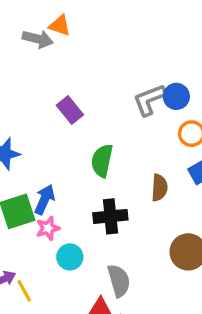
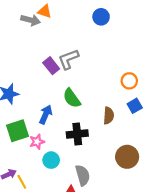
blue circle: (176, 96) -> (101, 17), moved
gray L-shape: (149, 100) -> (68, 59), moved
green semicircle: (102, 161) -> (72, 98), turned -48
blue arrow: (45, 200) -> (46, 114), moved

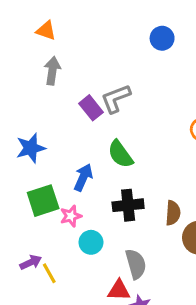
orange triangle: (45, 11) -> (46, 31), moved
gray arrow: (31, 20) -> (52, 71), moved, turned -96
brown semicircle: (109, 116) -> (173, 213), moved

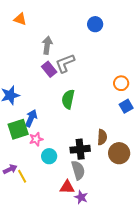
gray arrow: (52, 71) -> (47, 45), moved
green semicircle: (120, 154) -> (68, 99), turned 48
blue arrow: (83, 177) -> (31, 118), moved
black cross: (128, 205) -> (80, 149), moved

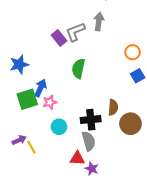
gray arrow: (47, 45) -> (99, 22), moved
pink star: (36, 139) -> (50, 102), moved

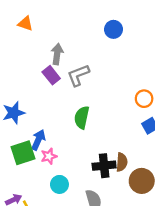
gray arrow: (99, 22) -> (57, 54), moved
purple rectangle: (59, 38) -> (51, 75), moved
black cross: (91, 120) -> (104, 166), moved

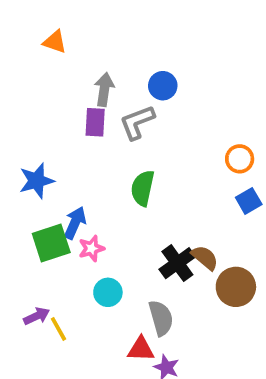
blue circle: (113, 29) -> (163, 86), moved
purple rectangle: (51, 75) -> (95, 122), turned 42
brown semicircle: (122, 162) -> (205, 258), turned -54
black cross: (104, 166) -> (177, 263), turned -30

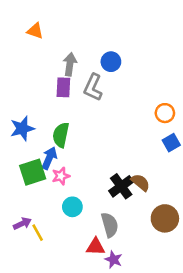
gray L-shape: (137, 122) -> (93, 87), turned -44
green semicircle: (143, 188) -> (61, 135), moved
brown circle: (236, 287) -> (165, 218), moved

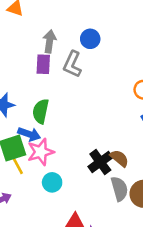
blue arrow: (49, 158) -> (29, 134), turned 85
pink star: (61, 176) -> (41, 152), size x1.5
gray semicircle: (110, 225) -> (119, 189), moved
yellow line: (38, 233) -> (18, 166), moved

